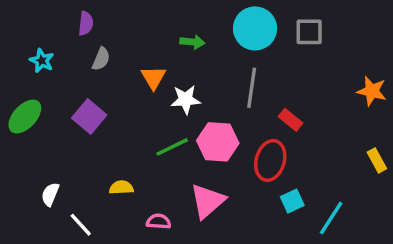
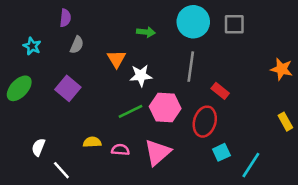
pink semicircle: (159, 221) -> (120, 150), moved

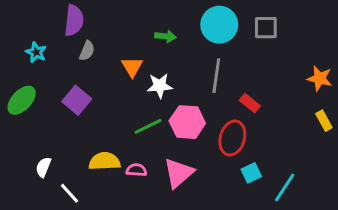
purple semicircle: (65, 18) -> (74, 20), size x1.5
yellow rectangle: (285, 122) -> (324, 121), moved
yellow semicircle: (92, 142) -> (104, 161), size x1.5

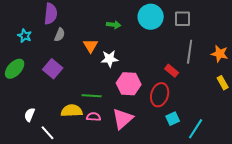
gray line: (216, 76) -> (190, 52), moved
green line: (148, 126) -> (92, 96), moved, turned 30

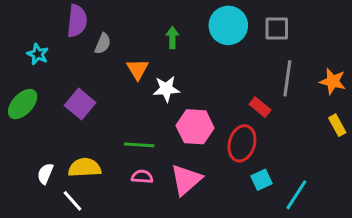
green arrow: (114, 25) -> (172, 37), turned -96
gray semicircle: (60, 35) -> (103, 44), moved
yellow semicircle: (72, 111) -> (85, 168), moved

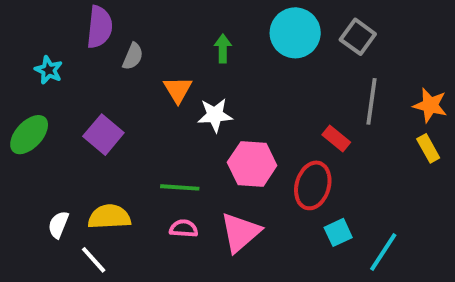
gray square: (277, 28) -> (358, 37), turned 36
yellow rectangle: (337, 125) -> (428, 148), moved

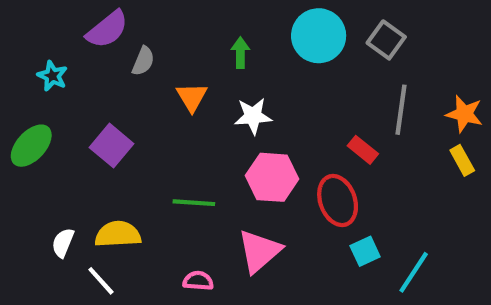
purple semicircle: (100, 27) -> (107, 29), turned 45
white star: (215, 115) -> (253, 116), moved
red ellipse: (313, 185) -> (338, 201), turned -36
pink semicircle: (184, 229) -> (198, 281), moved

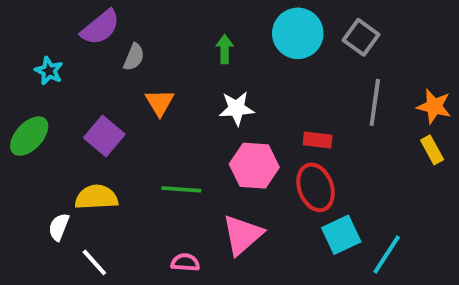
orange triangle: (192, 97) -> (160, 102), moved
red rectangle: (363, 150) -> (318, 140), moved, turned -32
yellow semicircle: (118, 234) -> (96, 197), moved
cyan square: (365, 251) -> (341, 235), size x1.4

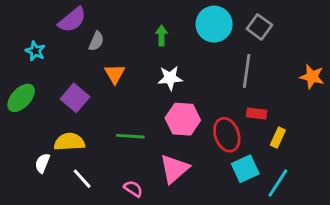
gray line: (375, 102) -> (247, 71), moved
red rectangle: (318, 140) -> (257, 113), moved
yellow rectangle: (432, 150) -> (278, 138), moved, turned 54
white line: (94, 262) -> (82, 179), moved
pink semicircle: (185, 262) -> (133, 189), turned 30

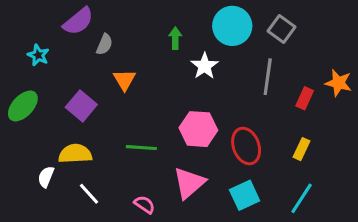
white star: (170, 78) -> (205, 66), moved, turned -30
red rectangle: (257, 113) -> (305, 98), moved, turned -72
cyan square: (245, 169) -> (245, 195), moved

